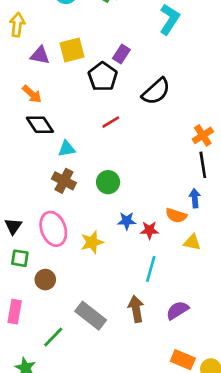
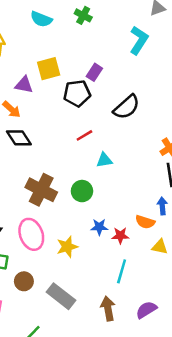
purple triangle: (40, 55) -> (24, 85), moved
black pentagon: (103, 77) -> (77, 93), turned 30
cyan triangle: (67, 149) -> (104, 160), moved
brown cross: (64, 181) -> (41, 190), size x1.4
gray rectangle: (91, 316) -> (61, 296), moved

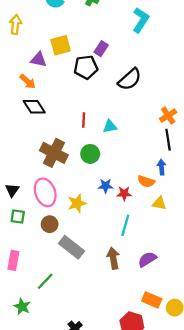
red line: (84, 135) -> (84, 120), moved, turned -56
brown circle: (24, 281) -> (50, 224), moved

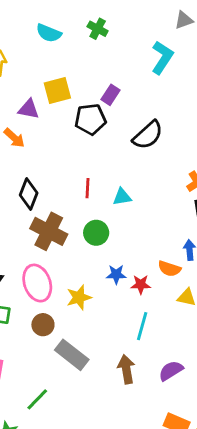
black diamond: (34, 107) -> (29, 194), moved, turned 55

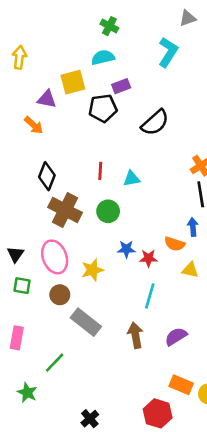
cyan semicircle: (49, 33) -> (103, 57), moved, turned 145
purple rectangle: (111, 95) -> (121, 86), turned 36

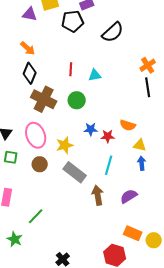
orange arrow: (34, 125) -> (28, 48), moved
blue arrow: (193, 227) -> (142, 163), moved
gray rectangle: (86, 322) -> (75, 172), moved

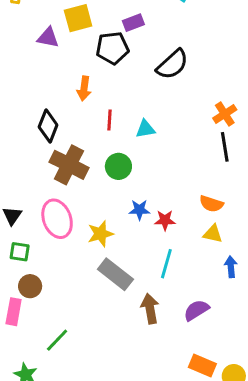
orange arrow: (28, 48) -> (84, 88), moved, turned 56
orange semicircle: (128, 125) -> (211, 204), moved
blue arrow: (142, 163) -> (231, 267), moved
brown circle: (40, 164) -> (30, 286), moved

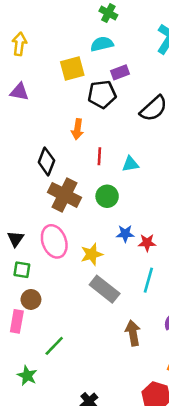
purple triangle: (48, 38) -> (19, 92), moved
brown arrow: (150, 309) -> (133, 333), moved

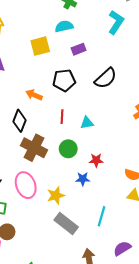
black pentagon: (102, 94) -> (64, 80), moved
orange arrow: (77, 129) -> (34, 95), moved, turned 105
red star: (147, 243) -> (96, 160), moved

